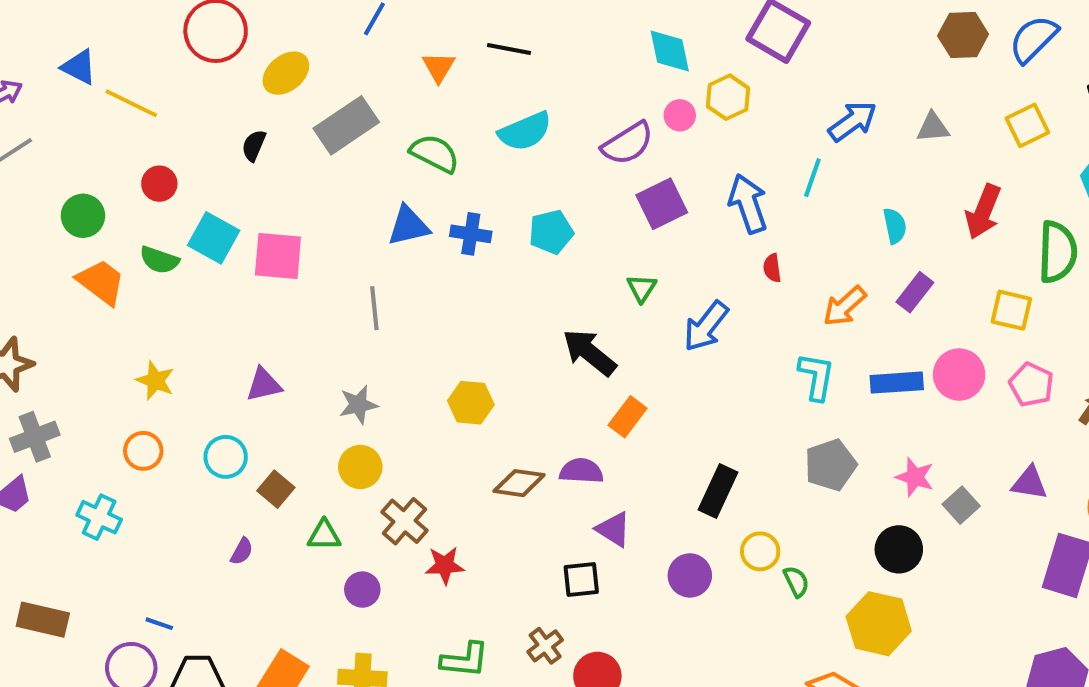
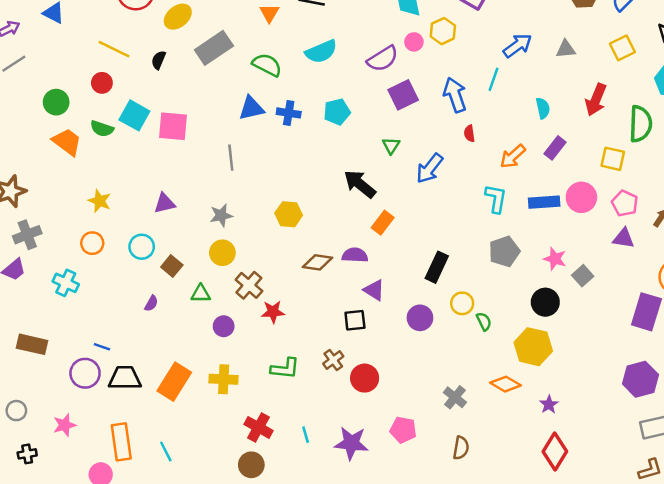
yellow line: (131, 103) -> (114, 49), moved
purple triangle: (1029, 483) -> (624, 238), moved

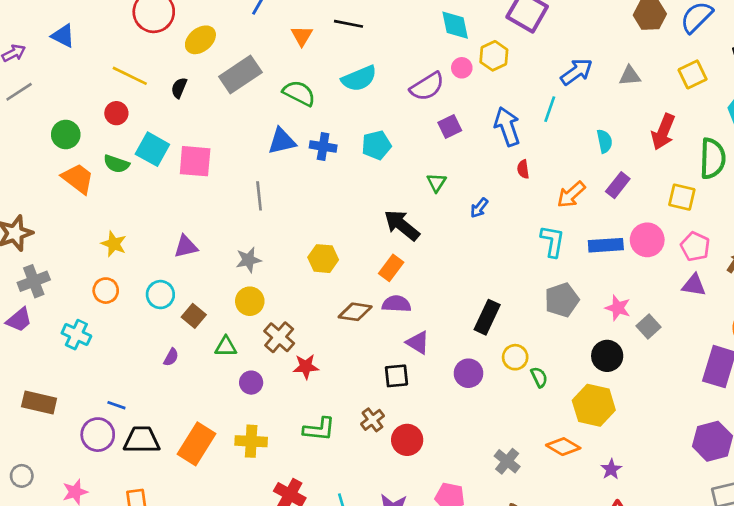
purple square: (403, 95) -> (450, 126), size x0.7
blue arrow: (430, 168) -> (479, 208), size x0.6
orange rectangle: (383, 223) -> (391, 268), moved

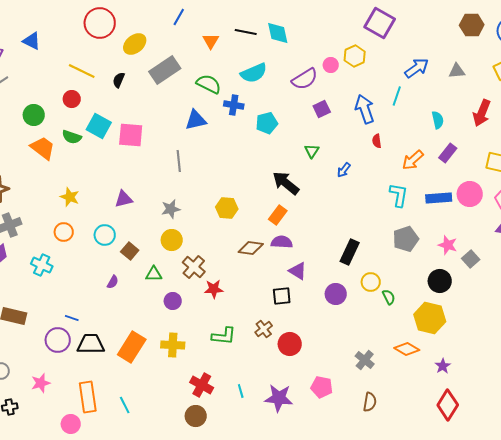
cyan diamond: (455, 25) -> (278, 33), moved
blue cross: (323, 146) -> (234, 105), moved

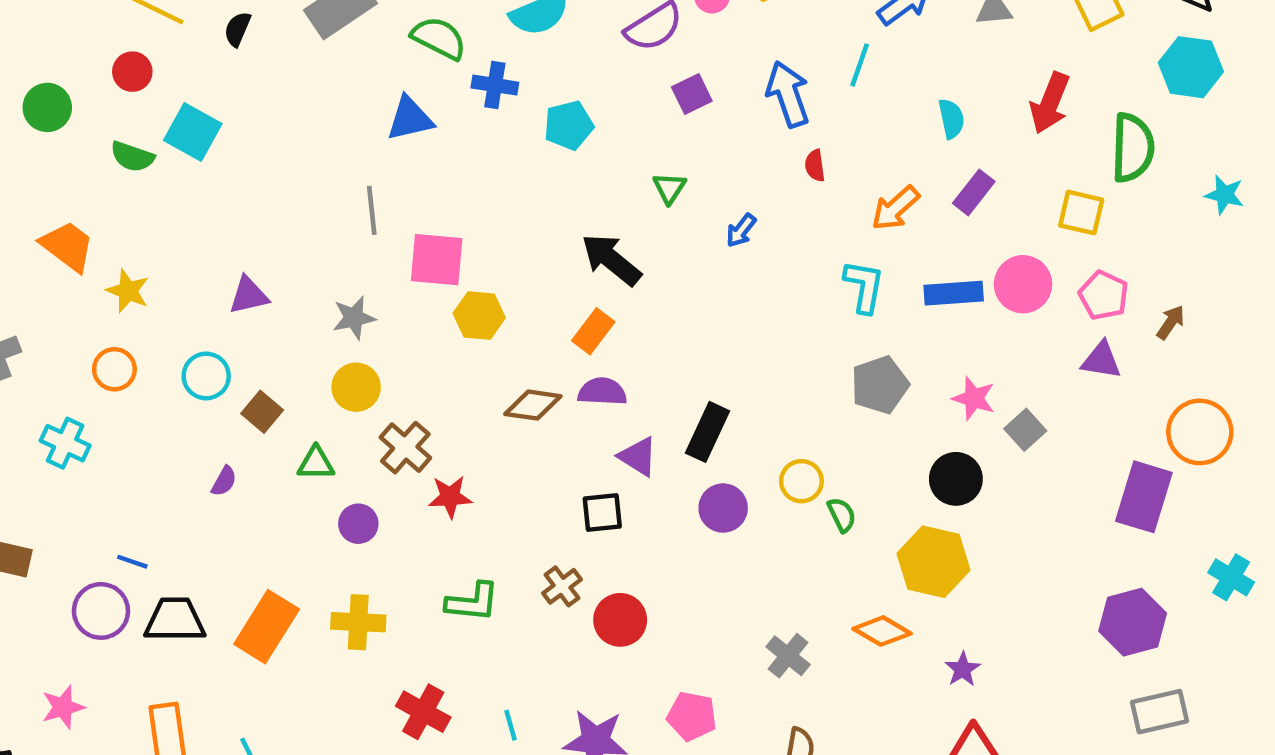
pink square: (131, 135) -> (437, 260), moved
orange trapezoid: (43, 148) -> (67, 246), moved
black rectangle: (350, 252) -> (707, 432), moved

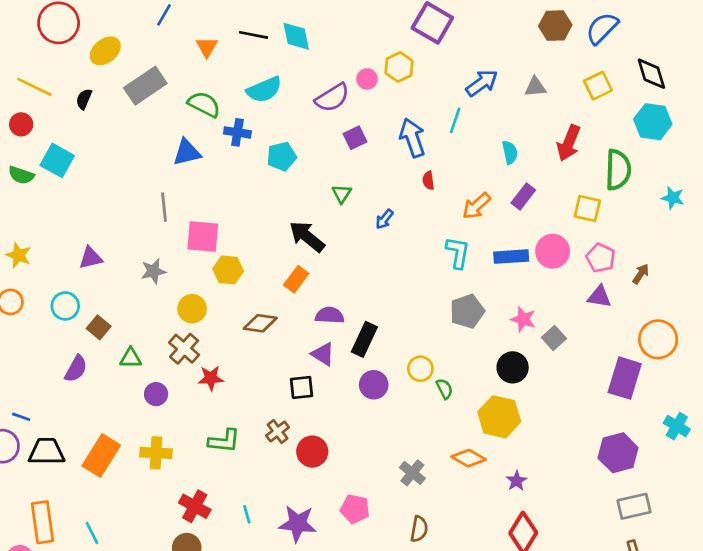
yellow circle: (356, 387) -> (192, 309), moved
purple semicircle: (602, 392) -> (330, 315), moved
purple semicircle: (224, 481) -> (76, 369), size x1.5

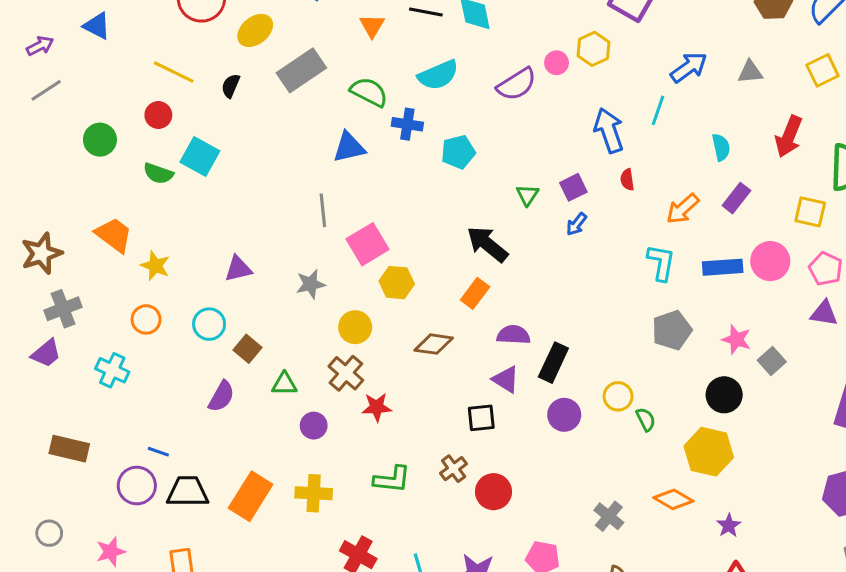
purple square: (355, 138) -> (573, 187), moved
pink square: (203, 237) -> (367, 244), turned -36

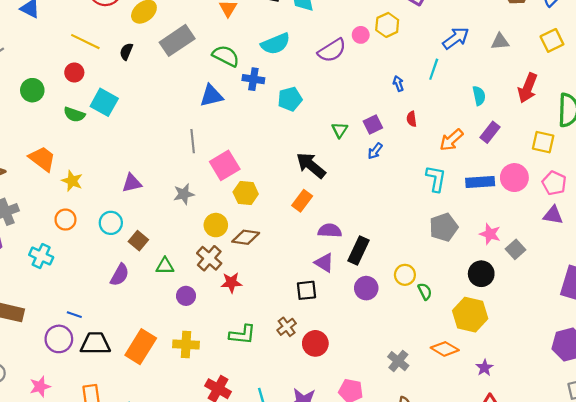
blue arrow: (609, 130) -> (398, 84), size x0.5
brown diamond: (434, 344) -> (246, 237), moved

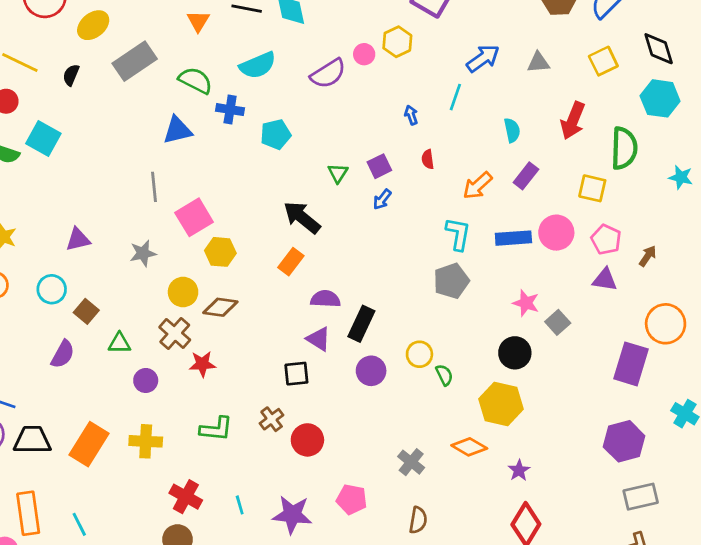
gray pentagon: (444, 227) -> (451, 281), moved

